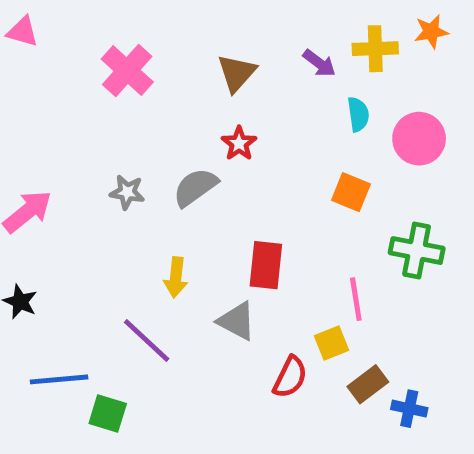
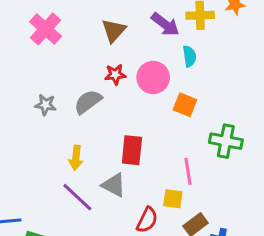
purple arrow: (319, 63) -> (165, 24), size x1.4
pink circle: (419, 139) -> (153, 77), moved
red star: (239, 143) -> (115, 74), turned 30
purple line: (147, 341) -> (77, 197), moved
yellow square: (331, 343) -> (173, 199), turned 30

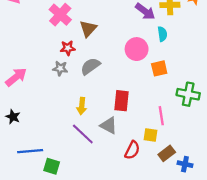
brown triangle: (114, 31) -> (88, 29), moved
red star: (115, 74) -> (68, 48), moved
orange square: (185, 105) -> (159, 68), turned -35

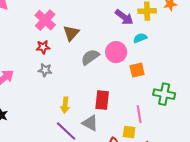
cyan semicircle: (162, 34) -> (140, 38), turned -104
red star: (68, 48) -> (43, 47), moved
gray semicircle: (90, 66) -> (90, 57), moved

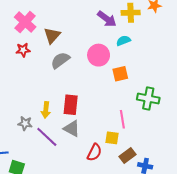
gray semicircle: (90, 57) -> (60, 60), moved
gray star: (45, 70) -> (25, 123), moved
red rectangle: (102, 100) -> (71, 105), moved

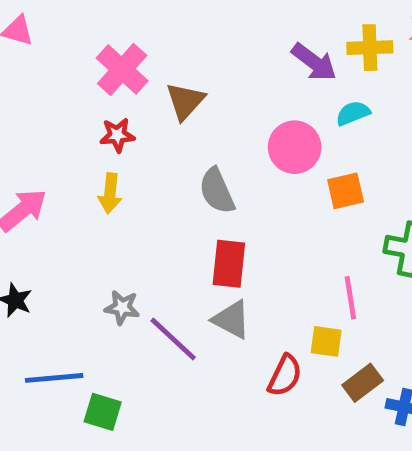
gray semicircle: (60, 60) -> (217, 191), moved, turned -78
yellow arrow: (46, 110) -> (110, 193), moved

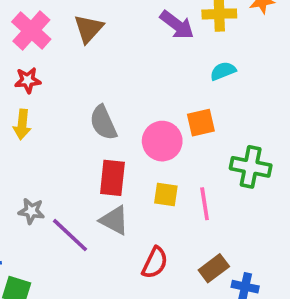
brown triangle: (185, 101) -> (88, 29), moved
cyan semicircle: (353, 113) -> (223, 71), moved
pink circle: (295, 147) -> (162, 141), moved
yellow square: (326, 341) -> (166, 194), moved

